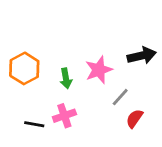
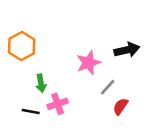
orange hexagon: (24, 68) -> (22, 46), moved
green arrow: (66, 78) -> (41, 83), moved

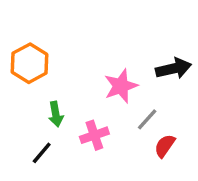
pink cross: (58, 104) -> (94, 135), moved
black line: (31, 112) -> (42, 153), turned -60

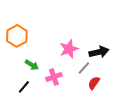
black arrow: (173, 68) -> (99, 52), moved
green arrow: (56, 114) -> (32, 65), turned -48

